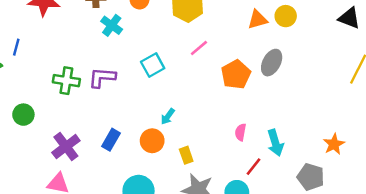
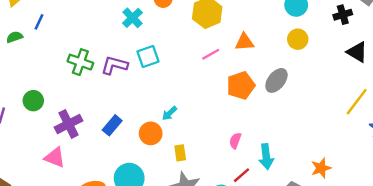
orange triangle: (258, 20) -> (244, 42), moved
cyan square: (153, 65) -> (148, 57), moved
green circle: (23, 115) -> (33, 101), moved

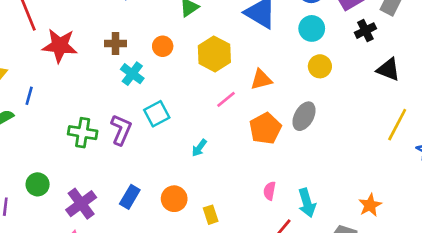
purple L-shape: (114, 65) -> (121, 130), turned 108
cyan arrow: (170, 113) -> (199, 148), moved

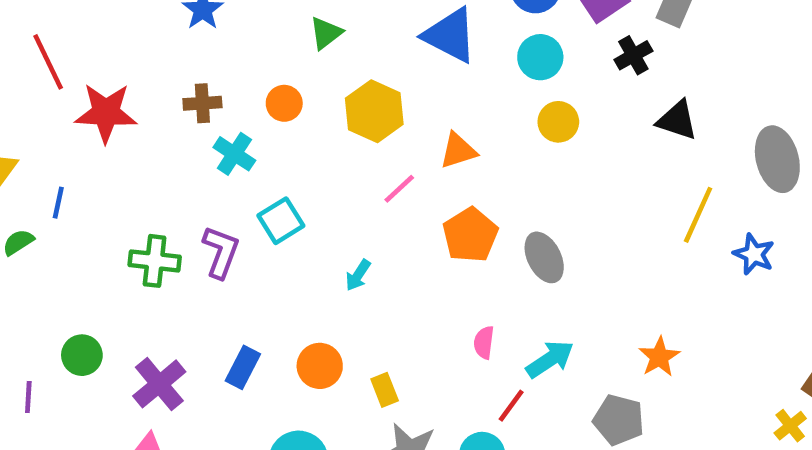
gray ellipse: (304, 116) -> (544, 257), moved, turned -52
cyan arrow: (307, 203) -> (550, 359), turned -104

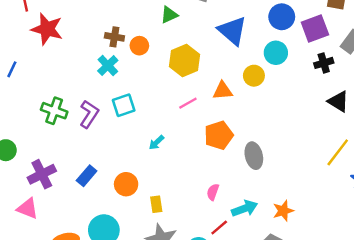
brown cross: (202, 103) -> (114, 37), moved
yellow circle: (558, 122) -> (254, 76), moved
orange star: (659, 357) -> (283, 211), moved

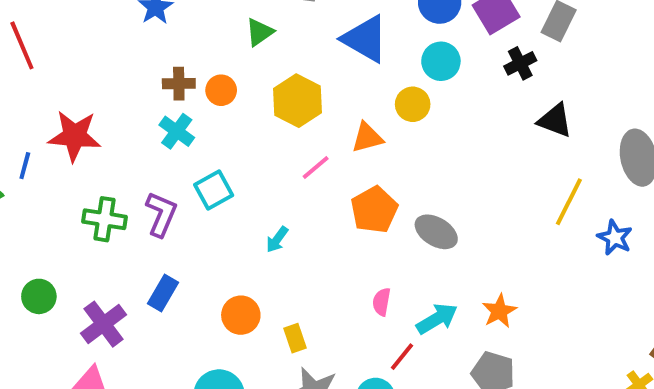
red star: (47, 29) -> (75, 136), moved
gray ellipse: (254, 156) -> (436, 232), turned -35
blue rectangle: (87, 176) -> (163, 293), moved

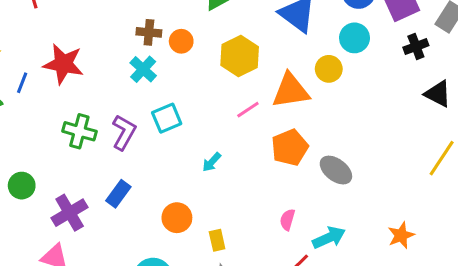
orange triangle: (367, 138) -> (291, 91), size x1.5
orange star: (499, 311) -> (401, 235), moved

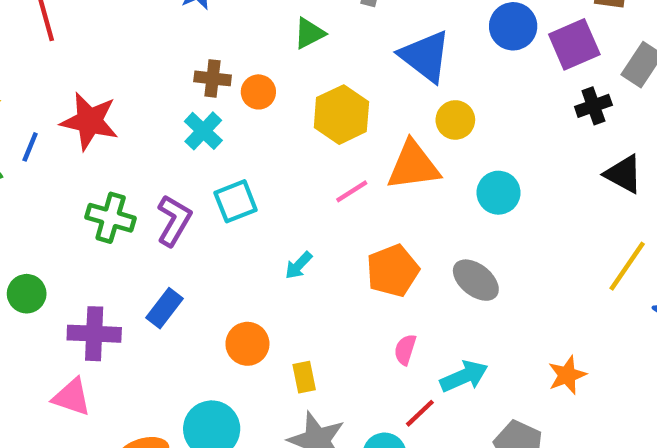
cyan circle: (354, 38) -> (499, 193), moved
yellow circle: (329, 69) -> (455, 120), moved
orange pentagon: (290, 147) -> (393, 271), moved
purple cross: (70, 213) -> (94, 334), turned 32

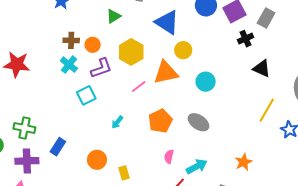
green cross: (111, 218) -> (24, 128), moved
purple L-shape: (174, 220) -> (101, 68), moved, turned 45

